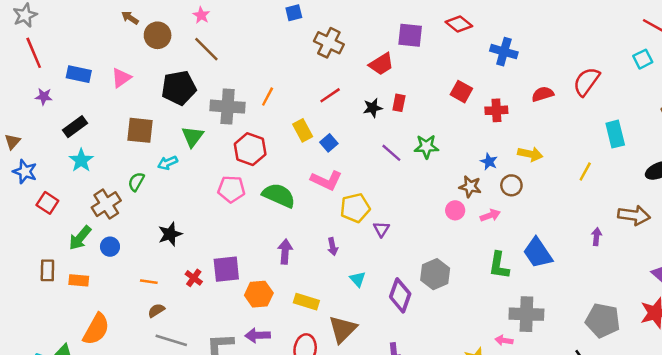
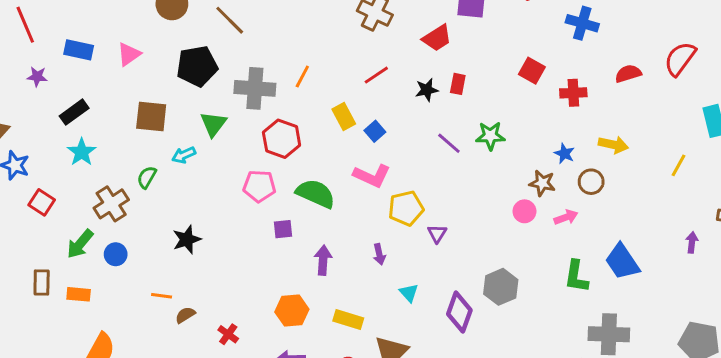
purple square: (226, 269) -> (283, 229), moved, size x0.6
red cross: (194, 278) -> (228, 334), moved
brown semicircle: (156, 310) -> (185, 315), moved

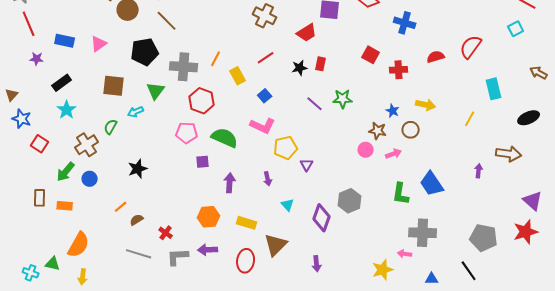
yellow rectangle: (344, 117) -> (238, 76), moved
orange line: (162, 296) -> (121, 207), turned -48

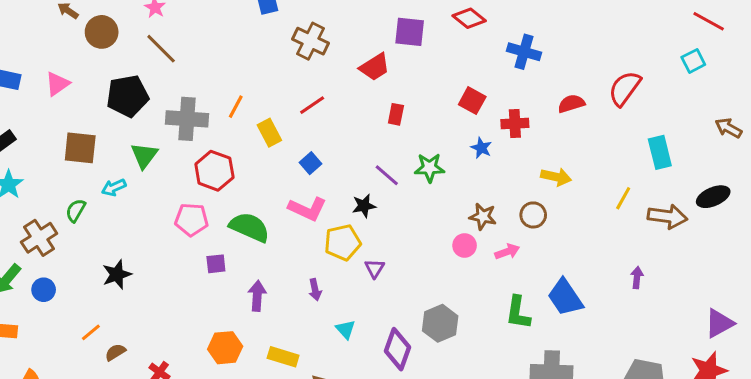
black star: (300, 68) -> (364, 206), moved
blue star: (393, 111) -> (481, 148), moved
brown arrow: (509, 154) -> (667, 216), moved
purple triangle: (533, 201) -> (719, 323), turned 50

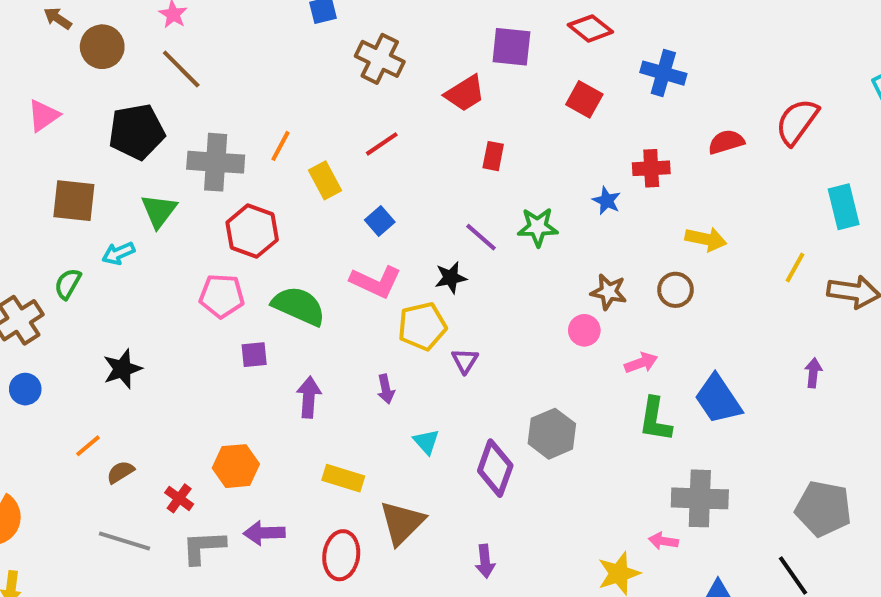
red square: (472, 101) -> (584, 99), moved
pink arrow: (507, 252) -> (641, 363), moved
orange hexagon: (225, 348) -> (236, 466), moved

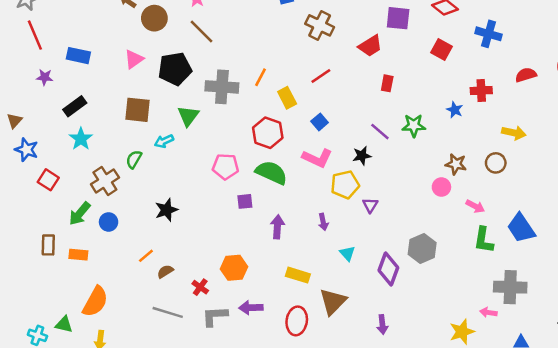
pink triangle: (43, 116) -> (134, 59), moved
red hexagon: (252, 231) -> (268, 133), moved
pink arrow: (641, 363) -> (475, 206), turned 48

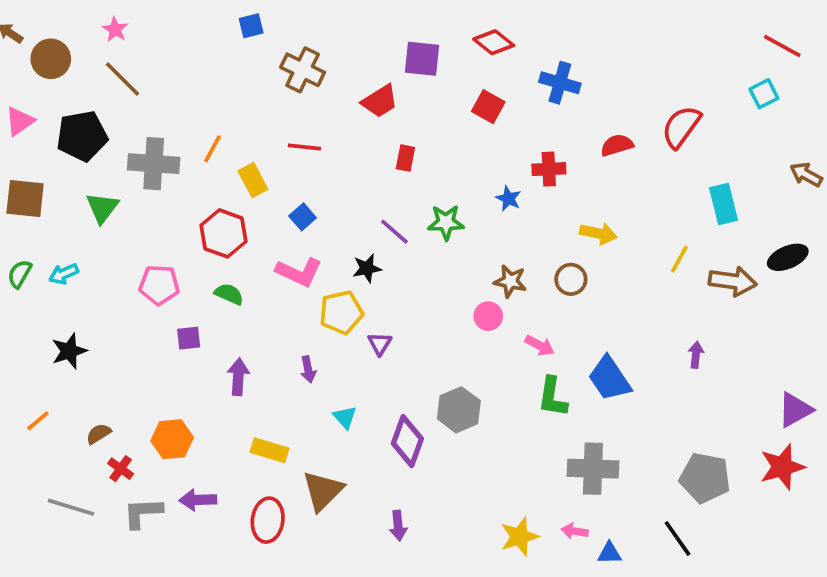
red line: (321, 76) -> (304, 147), turned 40
cyan arrow: (164, 141) -> (64, 274), moved
green semicircle: (271, 173) -> (229, 294), size x0.6
brown semicircle: (165, 271) -> (99, 434), moved
pink arrow: (488, 312) -> (575, 531), moved

